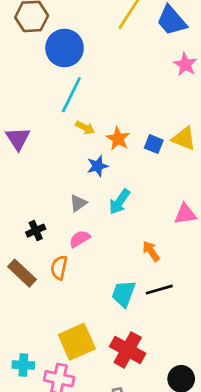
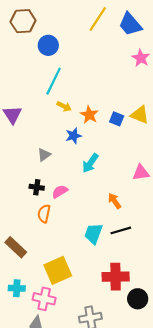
blue circle: (65, 48) -> (48, 45), size x0.7
gray triangle: (78, 203) -> (44, 155), moved
black cross: (36, 231) -> (37, 187), moved, turned 32
brown rectangle: (22, 273) -> (16, 247), moved
red cross: (128, 350) -> (116, 277), moved, turned -30

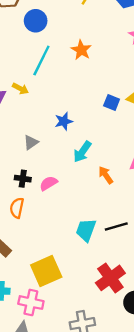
yellow arrow: (64, 106) -> (20, 89), moved
orange star: (89, 115) -> (81, 50), moved
orange arrow: (115, 201) -> (106, 175), moved
orange semicircle: (44, 214) -> (17, 208), moved
red cross: (116, 277) -> (110, 278), turned -35

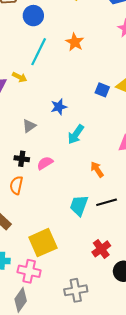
orange arrow: (106, 175) -> (97, 169), moved
red cross: (110, 278) -> (101, 249), size x0.7

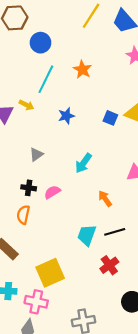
blue star: (59, 107) -> (66, 116), moved
red cross: (101, 249) -> (109, 265), moved

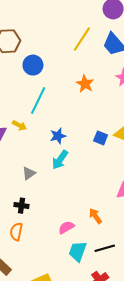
orange star: (82, 70) -> (85, 84), moved
cyan arrow: (84, 163) -> (60, 160), moved
pink semicircle: (52, 192) -> (66, 227), moved

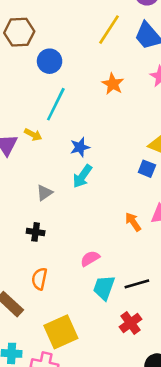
blue square: (101, 138) -> (147, 169), moved
orange arrow: (95, 216) -> (133, 222), moved
orange semicircle: (16, 232) -> (39, 279), moved

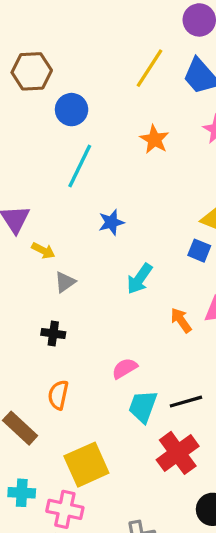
yellow arrow: (33, 135) -> (43, 251), moved
cyan arrow: (82, 176) -> (140, 279), moved
red cross: (131, 323) -> (178, 453), size x1.4

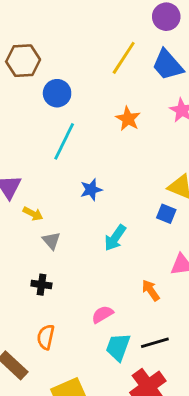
gray triangle: (65, 282) -> (51, 241), turned -36
orange arrow: (181, 320) -> (151, 290), moved

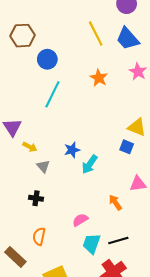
yellow line: (124, 58) -> (96, 34), turned -60
blue star: (91, 190) -> (72, 150), moved

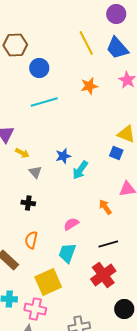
orange star: (99, 78) -> (89, 86), turned 30
cyan line: (52, 94) -> (44, 102), turned 48
cyan trapezoid: (92, 244) -> (67, 253), moved

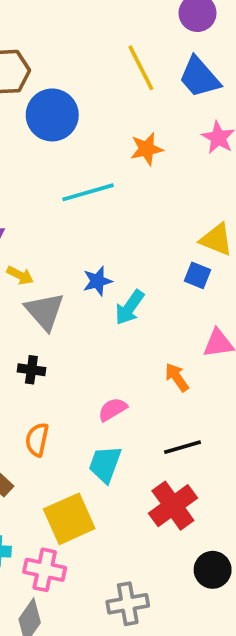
blue circle: (39, 68) -> (52, 115), size x1.4
cyan line: (44, 102) -> (88, 192), moved
gray triangle: (35, 172) -> (45, 311), size x1.6

